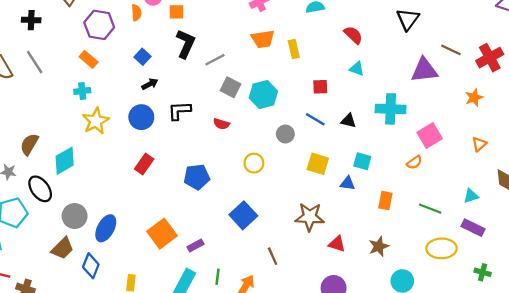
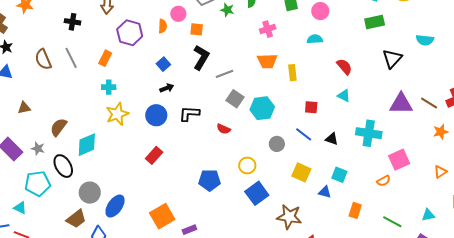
brown line: (451, 50) -> (429, 103), moved
orange rectangle: (89, 59) -> (105, 58), moved, turned 70
blue pentagon: (197, 177) -> (210, 180), moved
blue square: (243, 215) -> (257, 193), moved

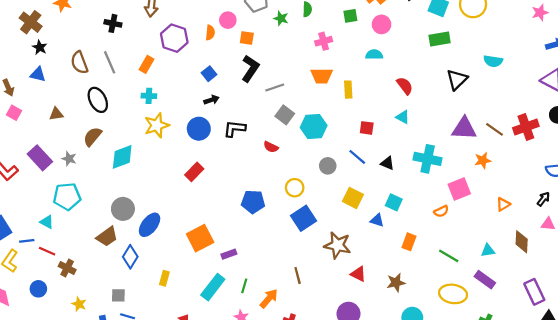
orange star: (441, 132) -> (483, 160), moved
black ellipse: (63, 166) -> (98, 100), moved

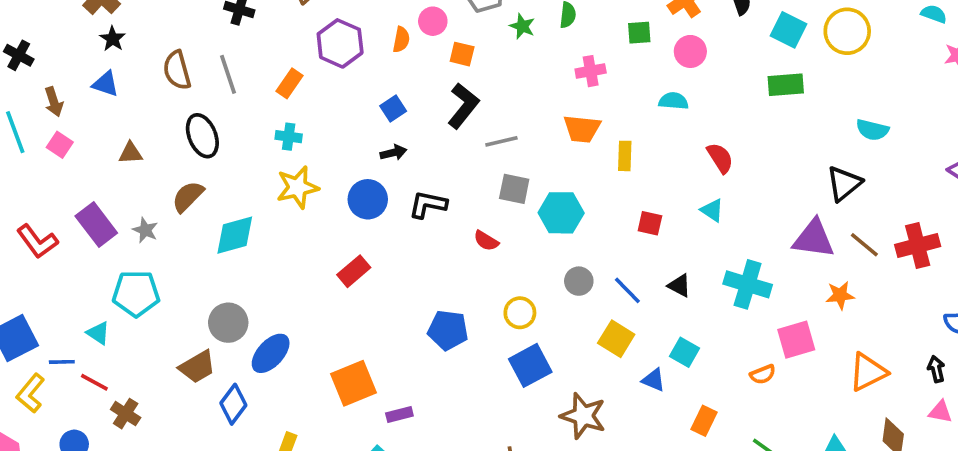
black triangle: (457, 80) -> (844, 184), moved
gray square: (285, 115) -> (514, 189), turned -30
blue line: (357, 157) -> (627, 290), moved
black arrow: (543, 199) -> (936, 369), turned -56
orange triangle: (503, 204) -> (868, 372), size x1.6

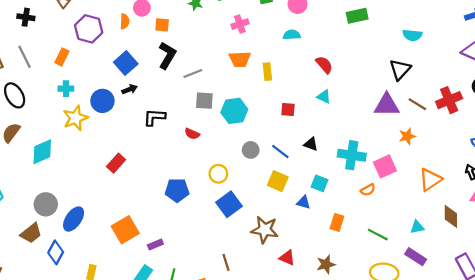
blue square: (393, 108) -> (126, 63), size x1.5
blue circle: (368, 199) -> (102, 101), moved
cyan cross: (748, 284) -> (352, 155), moved

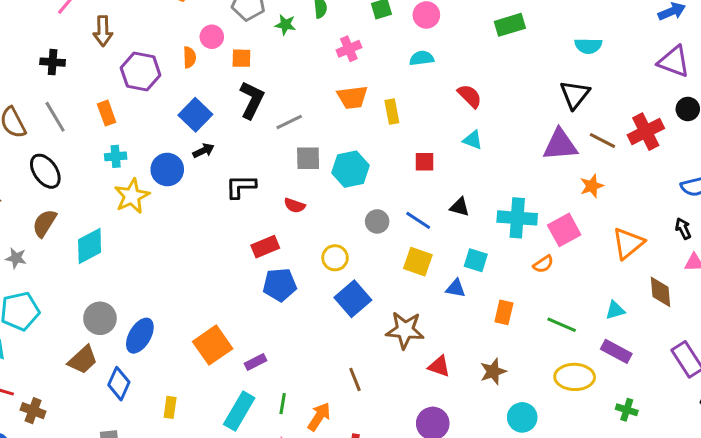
orange rectangle: (62, 57) -> (107, 113), turned -42
red rectangle: (116, 163) -> (265, 247), moved, turned 30

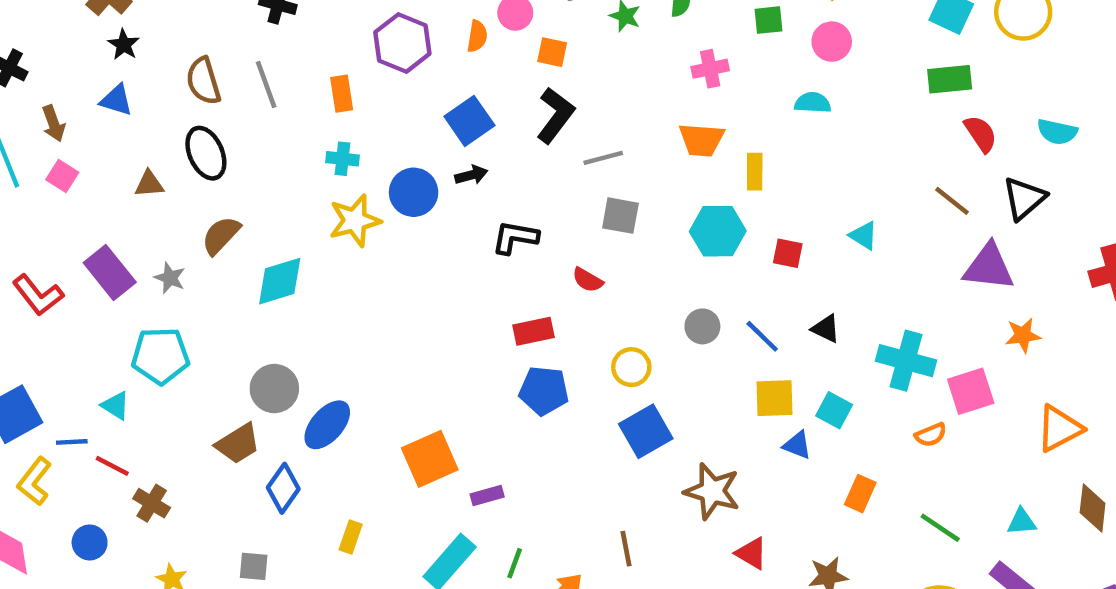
red semicircle: (470, 96) -> (981, 134), moved
brown line: (602, 141) -> (952, 201), moved
cyan hexagon: (350, 169) -> (718, 231), moved
black ellipse: (45, 171) -> (206, 153), moved
yellow square: (418, 262) -> (775, 398), moved, turned -32

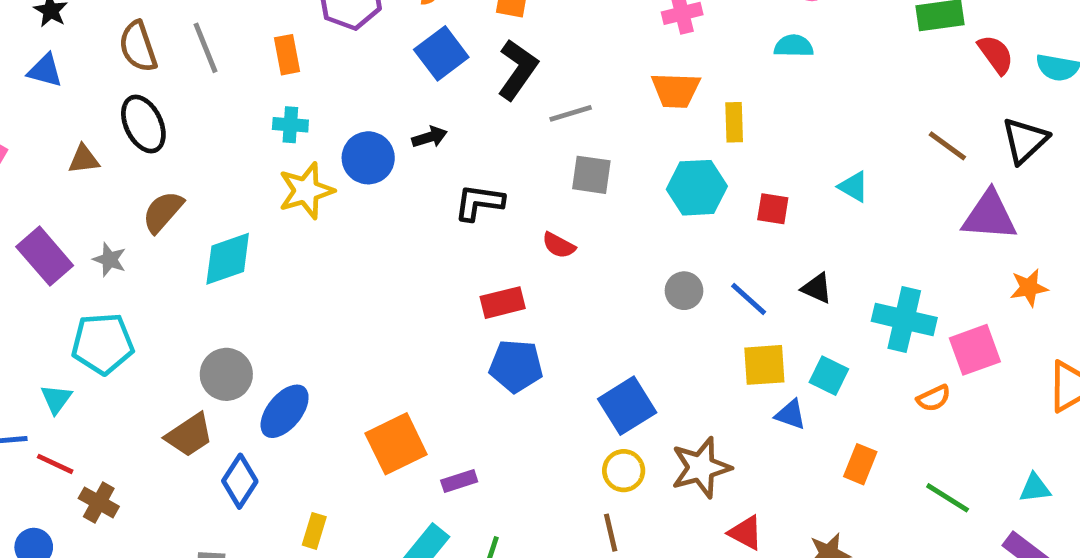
blue square: (469, 121) -> (441, 53), moved
red semicircle: (981, 134) -> (996, 54), moved
yellow circle: (631, 367) -> (624, 471), moved
cyan triangle: (116, 406) -> (56, 399), turned 36
brown star: (712, 491) -> (701, 468), turned -30

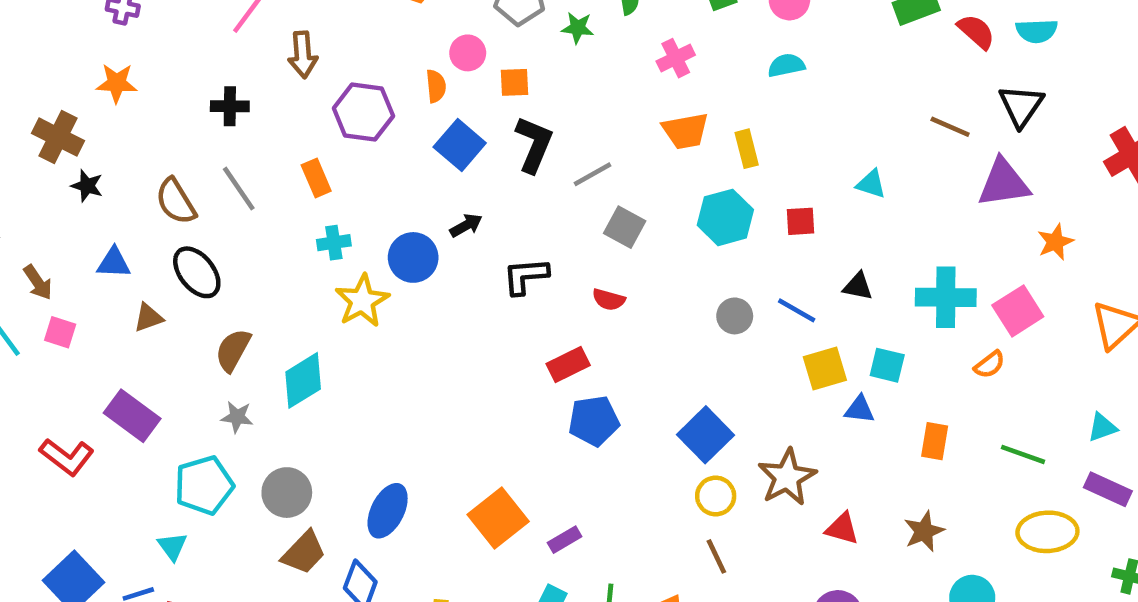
blue triangle: (45, 70) -> (114, 263), moved
gray square: (591, 175) -> (625, 227), turned 33
gray star: (110, 260) -> (237, 417), moved
gray circle: (226, 374) -> (287, 493), moved

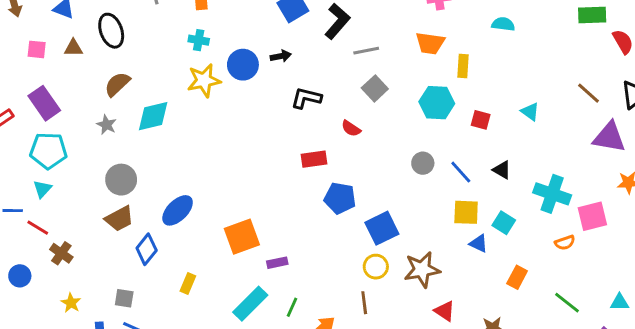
pink square: (60, 332) -> (37, 49), moved, turned -30
blue pentagon: (594, 421) -> (340, 198), moved
cyan pentagon: (204, 485) -> (48, 151), moved

